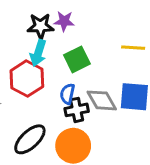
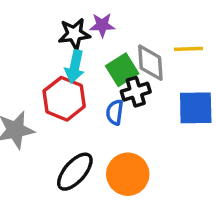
gray diamond: (102, 100) -> (150, 63), moved, turned 32
black cross: (77, 110) -> (136, 92), moved

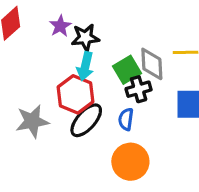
purple star: (102, 25) -> (60, 26), moved, turned -30
blue semicircle: (115, 112) -> (126, 119), moved
black ellipse: (75, 172) -> (86, 120), moved

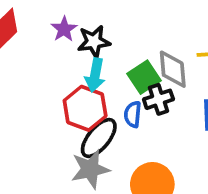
blue semicircle: (126, 119) -> (133, 114), moved
gray star: (32, 121) -> (90, 169), moved

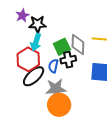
gray star: (90, 169) -> (56, 89), moved

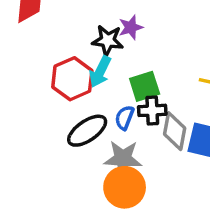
purple star: (22, 15) -> (131, 27), moved
gray diamond: (78, 44) -> (175, 131), moved
red hexagon: (28, 59) -> (72, 79), moved

